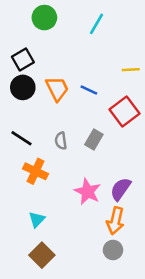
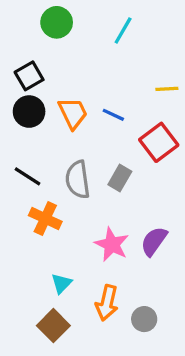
gray semicircle: (61, 141) -> (78, 180), size x1.6
cyan triangle: (37, 220) -> (61, 283), moved
orange arrow: (116, 221) -> (107, 303), moved

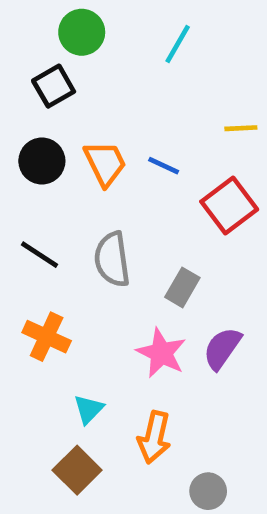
black square: (29, 76) -> (54, 86), moved
gray rectangle: (120, 178) -> (182, 287), moved
orange cross: (45, 219) -> (47, 337), moved
gray circle: (144, 319) -> (208, 491), moved

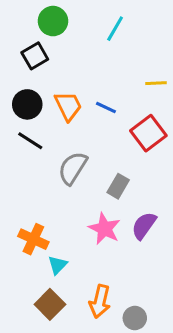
black line: (40, 255) -> (30, 141), moved
gray semicircle: (112, 259) -> (73, 168), turned 40
orange cross: (47, 337) -> (33, 239), moved
orange arrow: (154, 437) -> (100, 301), moved

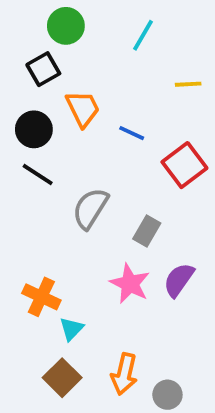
yellow line: (156, 83) -> (188, 84), moved
orange trapezoid: (68, 106) -> (83, 109), moved

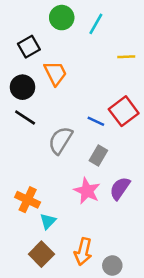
green circle: (66, 26) -> (62, 18), moved
blue line: (132, 133) -> (96, 121), moved

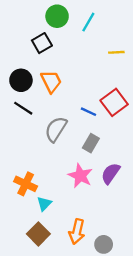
black square: (29, 47) -> (42, 43), moved
orange trapezoid: (55, 73) -> (51, 81), moved

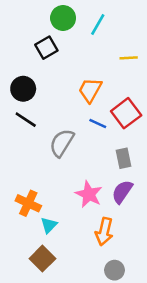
orange trapezoid: (51, 81) -> (90, 90), moved, turned -125
gray rectangle: (91, 143) -> (124, 158), moved, turned -42
orange arrow: (77, 232) -> (104, 232), moved

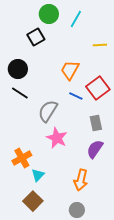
pink star: (89, 194) -> (57, 138), moved
orange cross: (28, 203) -> (22, 158), turned 36
gray circle: (115, 270) -> (77, 210), moved

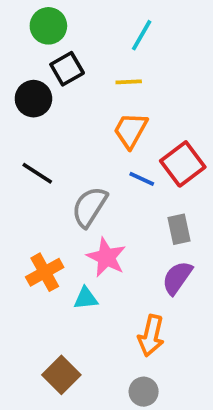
green circle: (49, 14) -> (48, 26), moved
yellow line: (100, 45) -> (129, 82), moved
black circle: (18, 69) -> (33, 99), moved
orange cross: (22, 158) -> (45, 272), moved
cyan triangle: (38, 175) -> (86, 298), moved, turned 40

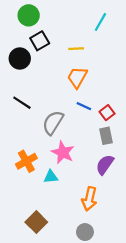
cyan line: (142, 35) -> (100, 22), moved
red square: (183, 164) -> (107, 113), moved, size x0.6

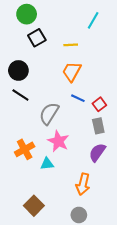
black circle: (20, 59) -> (18, 70), moved

